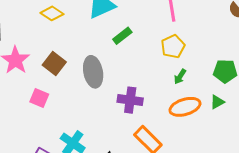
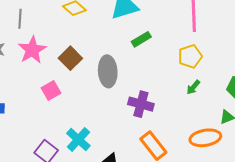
pink square: (39, 98) -> (51, 91), turned 30
orange ellipse: (185, 107) -> (205, 138), moved

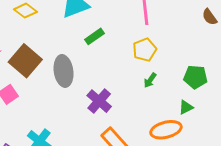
brown square: (70, 58) -> (25, 61), size x1.4
purple cross: (141, 104) -> (99, 101), turned 30

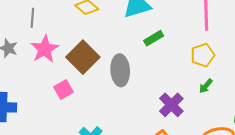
purple cross: (99, 101) -> (171, 105), moved

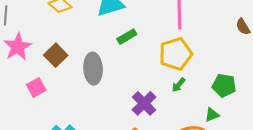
yellow pentagon: (203, 55) -> (176, 54), size x1.4
brown square: (83, 57) -> (56, 55), size x0.7

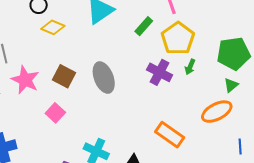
green rectangle: (127, 37) -> (144, 26), moved
green pentagon: (224, 85) -> (234, 54), size x1.4
purple cross: (144, 103) -> (160, 72), moved

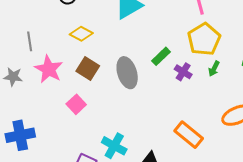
green rectangle: (144, 26) -> (161, 56), moved
yellow diamond: (53, 27) -> (81, 34), moved
purple cross: (160, 72) -> (183, 72), size x0.7

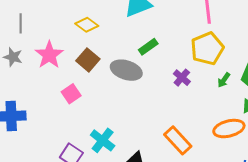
gray line: (30, 41) -> (21, 23), moved
green rectangle: (161, 56) -> (148, 47), moved
green arrow: (214, 69) -> (224, 80), moved
gray ellipse: (127, 73) -> (126, 70), turned -64

